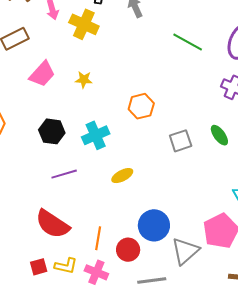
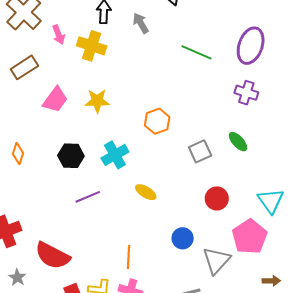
yellow star: (84, 80) -> (97, 101), size x1.4
yellow ellipse: (122, 176) -> (146, 192), turned 65
red semicircle: (52, 224) -> (52, 256), moved
blue circle: (154, 225) -> (183, 238), size x0.7
red circle: (128, 250) -> (217, 198), moved

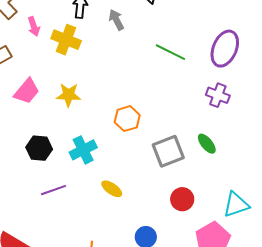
gray square: (200, 151) -> (168, 151), size x1.4
cyan triangle: (271, 201) -> (236, 205), turned 44

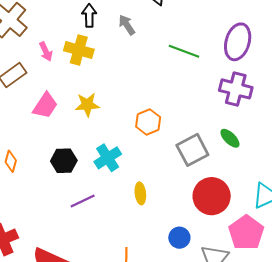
pink arrow: (34, 27) -> (46, 52), moved
purple cross: (218, 95) -> (236, 89), size x1.4
yellow ellipse: (112, 189) -> (140, 193), turned 55
red circle: (182, 199) -> (212, 196), size x1.6

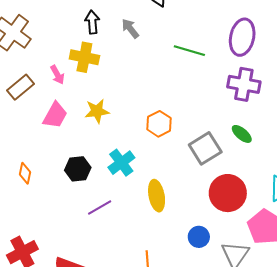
pink arrow: (46, 52) -> (57, 75), moved
yellow ellipse: (140, 193) -> (157, 196), size x1.4

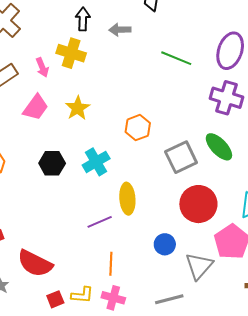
gray arrow: (130, 29) -> (120, 30), turned -60
yellow star: (97, 111) -> (78, 108), turned -30
green ellipse: (242, 134) -> (219, 147), size x1.4
purple line: (100, 208) -> (100, 222), moved

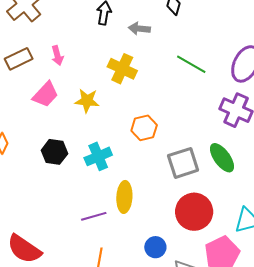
yellow cross: (71, 53) -> (122, 69), moved
yellow star: (78, 108) -> (87, 101), turned 30

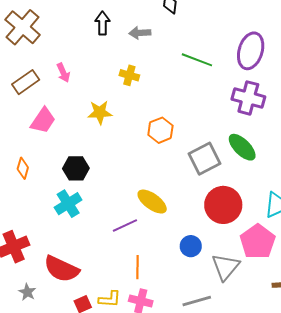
yellow cross: (122, 69) -> (129, 75), size x0.7
pink trapezoid: (45, 94) -> (43, 120), moved
cyan cross: (98, 156) -> (68, 204), moved
yellow ellipse: (124, 197) -> (152, 202), turned -48

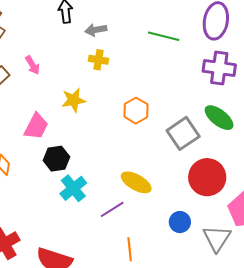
gray arrow: (140, 33) -> (96, 30), moved
pink trapezoid: (43, 120) -> (36, 126), moved
cyan cross: (68, 204) -> (73, 188), moved

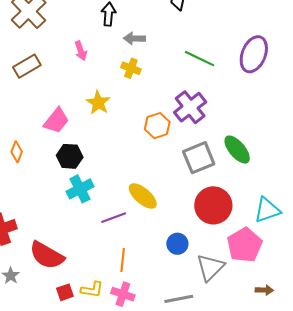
pink arrow: (33, 65) -> (81, 51), moved
purple cross: (219, 68) -> (190, 107), moved, turned 32
yellow star: (74, 100) -> (98, 103), turned 30

